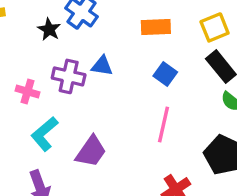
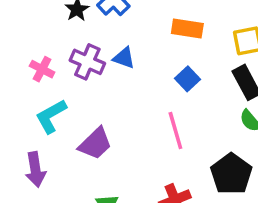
pink line: (163, 124) -> (175, 131), turned -40

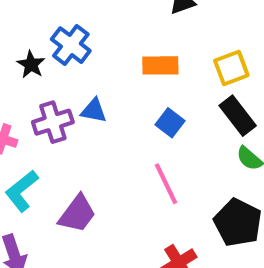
purple cross: (87, 62) -> (53, 122), turned -32

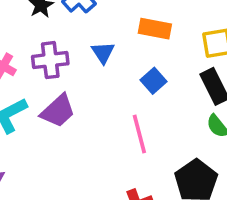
blue triangle: (94, 111) -> (103, 52), moved, turned 35
purple trapezoid: (77, 214) -> (58, 111), moved

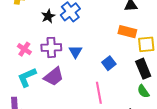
orange rectangle: (155, 29) -> (127, 32), moved
blue triangle: (103, 52) -> (75, 52), moved

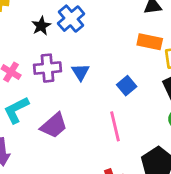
purple trapezoid: (54, 77) -> (54, 126), moved

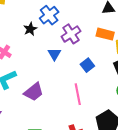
black star: (41, 26) -> (30, 29), moved
purple cross: (47, 68) -> (71, 34), moved, turned -30

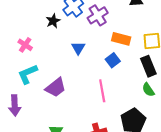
purple cross: (71, 34) -> (98, 15), moved
orange rectangle: (105, 34) -> (121, 39), moved

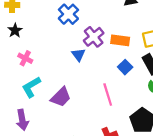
purple cross: (98, 15) -> (94, 37), moved
black star: (53, 21) -> (15, 30), moved
blue square: (113, 60) -> (125, 67), moved

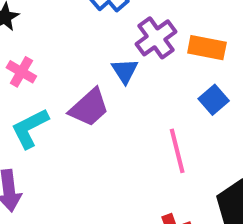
purple trapezoid: (61, 97) -> (89, 108), moved

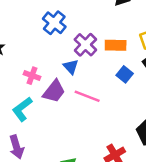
pink cross: (21, 72) -> (32, 76), moved
pink line: (177, 151) -> (87, 96), moved, turned -45

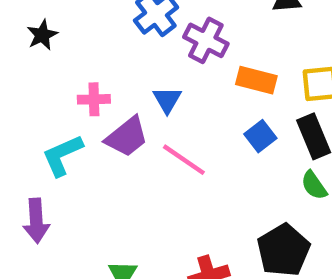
purple cross: (85, 45) -> (206, 40), moved, turned -30
pink cross: (32, 76) -> (94, 99), turned -35

